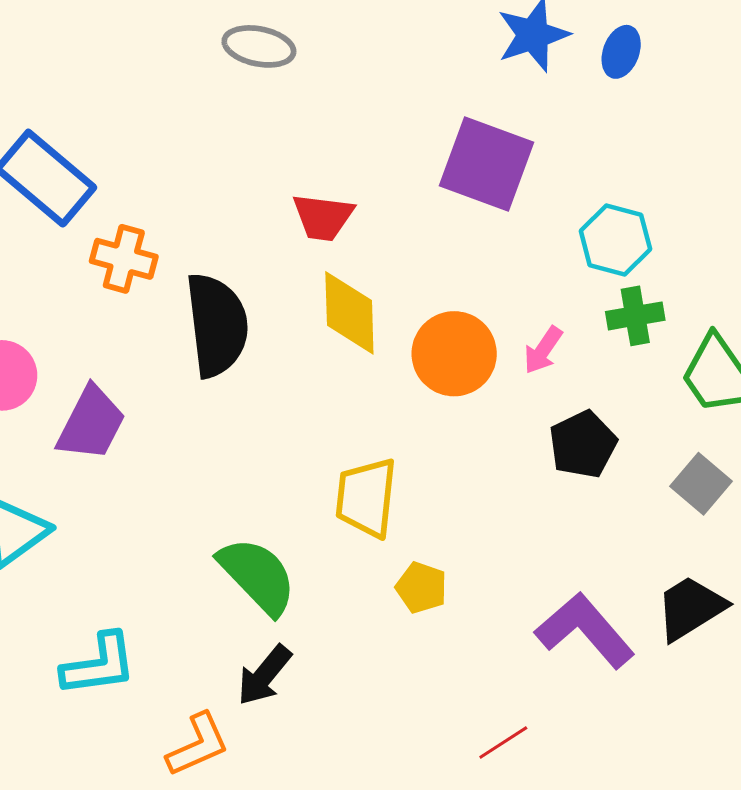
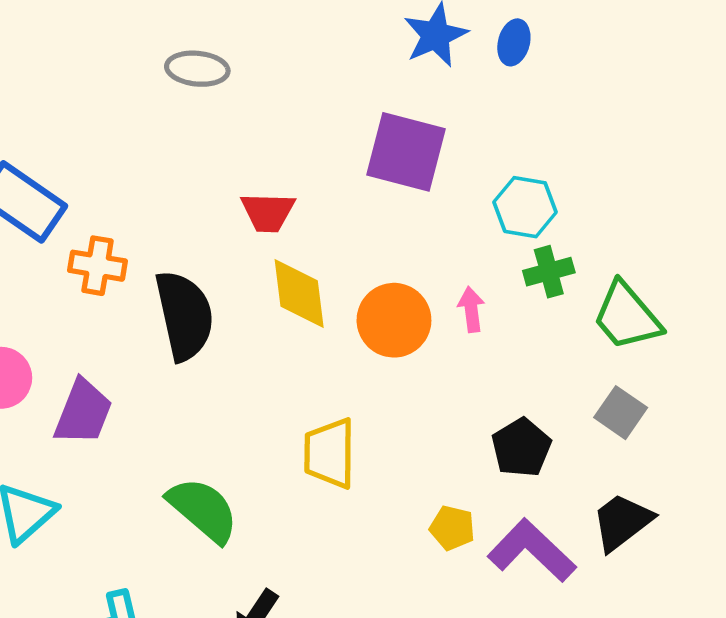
pink arrow: (543, 350) -> (471, 309), turned 144
black pentagon: (583, 444) -> (521, 448), moved
green semicircle: (257, 576) -> (203, 510), moved
yellow pentagon: (421, 588) -> (452, 528), moved

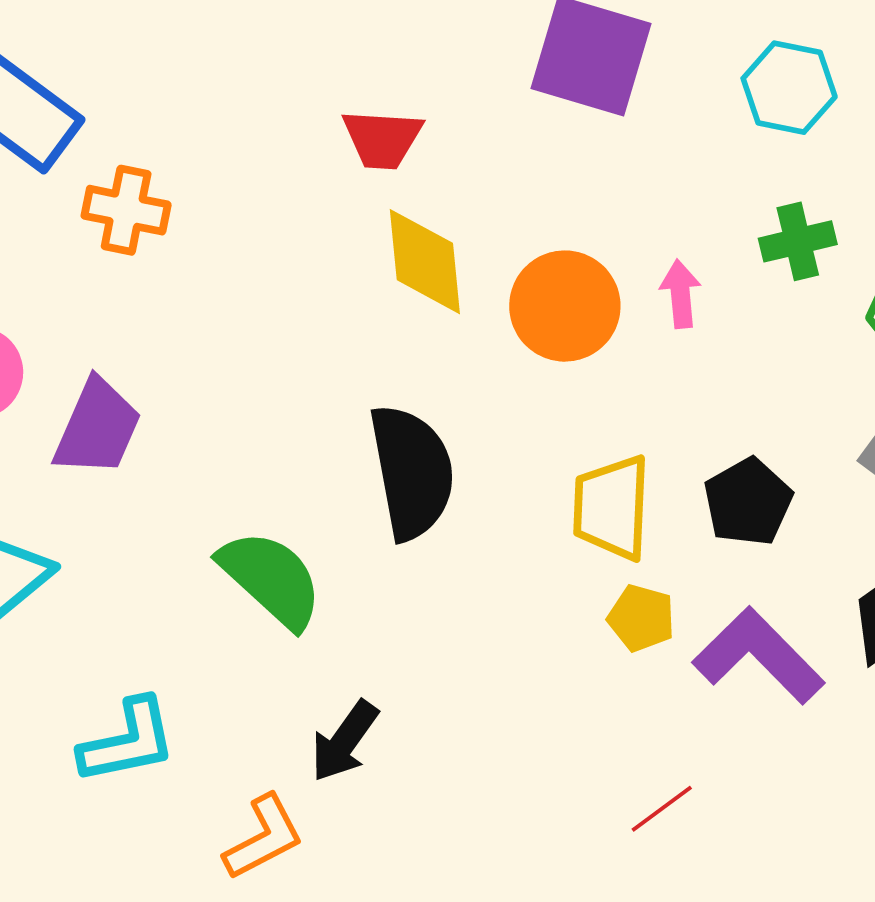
cyan hexagon: (525, 207) -> (789, 88), moved
black semicircle: (184, 315) -> (412, 472), moved
yellow trapezoid: (330, 453) -> (612, 507), moved

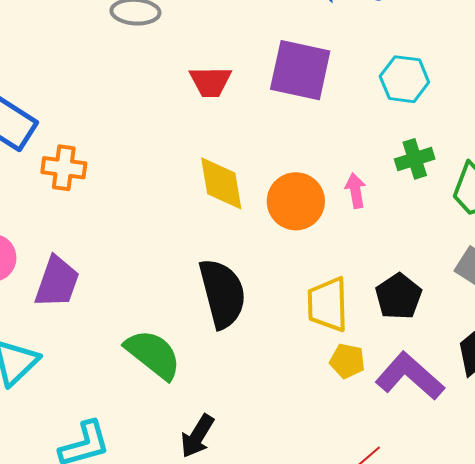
red trapezoid: (382, 139) -> (210, 82), moved

